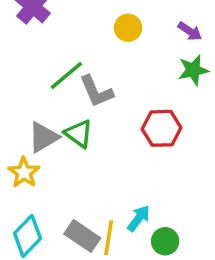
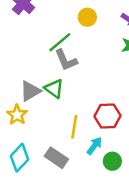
green line: (66, 75) -> (60, 42), moved
red hexagon: (162, 128) -> (108, 116), moved
yellow line: (109, 238) -> (74, 127), moved

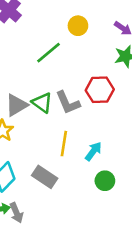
gray L-shape: (66, 60) -> (68, 103), moved
red hexagon: (108, 116) -> (100, 90), moved
cyan arrow: (94, 146) -> (93, 151), moved

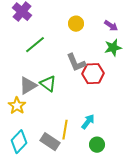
green line: (49, 53) -> (35, 45), moved
gray L-shape: (68, 103) -> (76, 63), moved
yellow line: (64, 144) -> (65, 130), moved

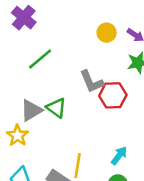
yellow circle: (76, 24) -> (107, 33), moved
cyan arrow: (88, 122) -> (119, 156), moved

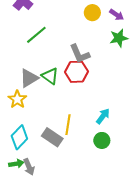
red hexagon: (113, 95) -> (76, 72), moved

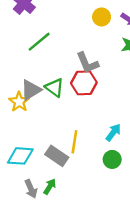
yellow star: (17, 99) -> (19, 102), moved
cyan diamond: (19, 137) -> (20, 156), turned 50
green arrow: (16, 164) -> (50, 187), moved, turned -48

